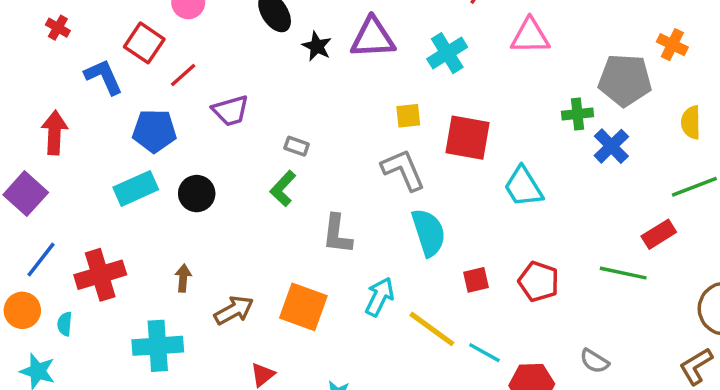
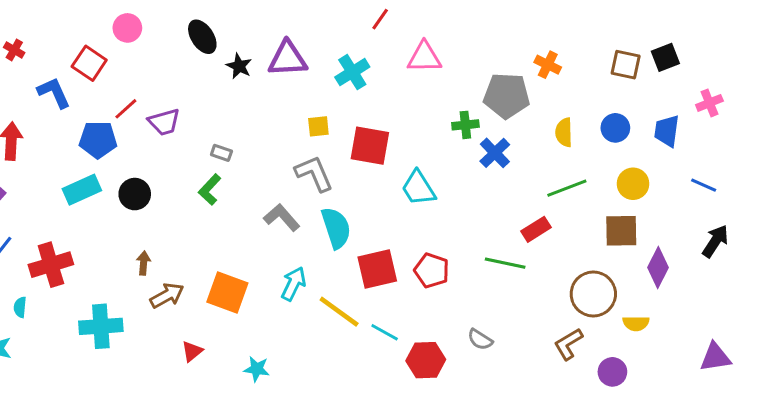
red line: (183, 75) -> (126, 109), moved
gray L-shape: (337, 234) -> (282, 218), moved, turned 132
brown arrow: (183, 278) -> (144, 263), moved
red square: (476, 280) -> (377, 269), size x1.8

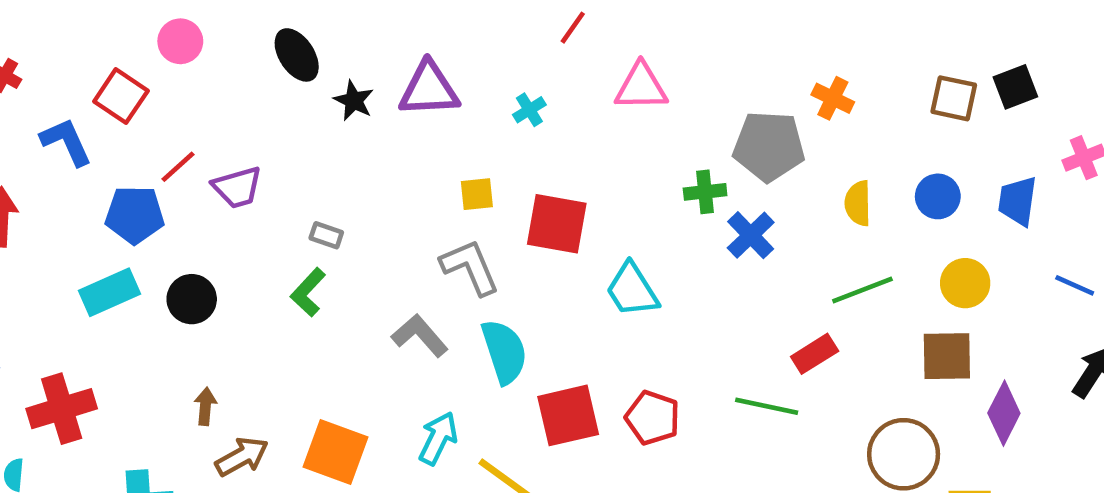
cyan cross: (352, 72) -> (529, 110), size x0.6

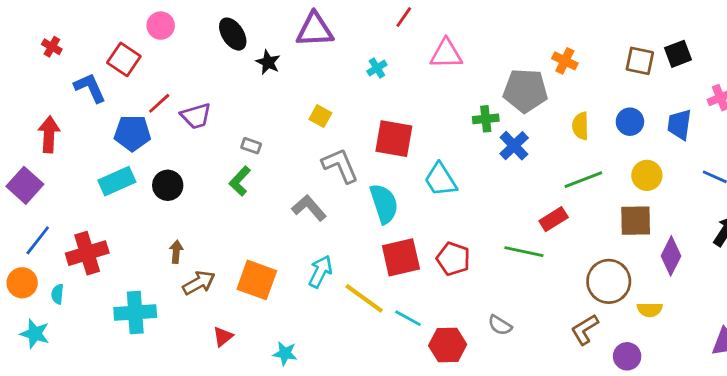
purple triangle: (429, 89) -> (315, 30), moved
yellow square: (477, 194) -> (320, 116), moved, turned 35
cyan semicircle: (504, 352) -> (384, 204), moved

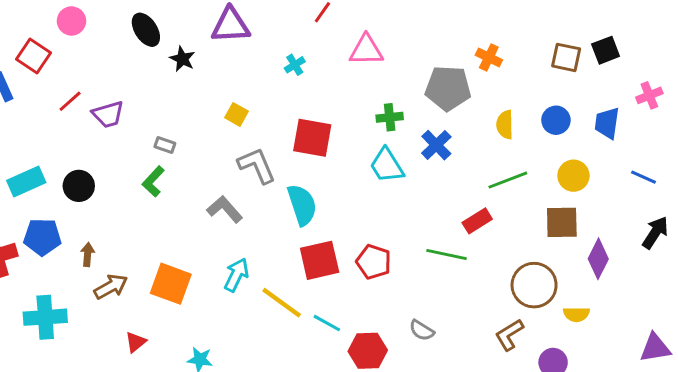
green cross: (486, 119) -> (390, 117), moved
blue pentagon: (132, 133) -> (42, 237), moved
cyan trapezoid: (441, 180) -> (387, 165), moved

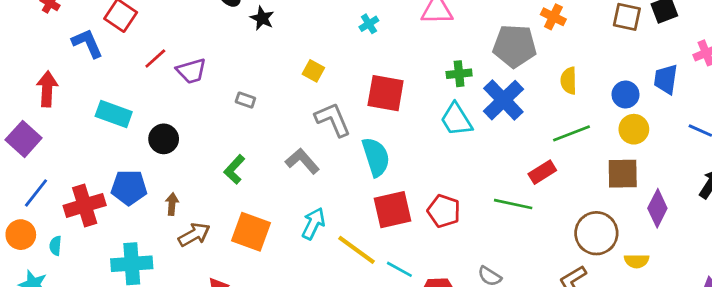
blue circle: (556, 120) -> (626, 95), moved
blue cross: (436, 145) -> (503, 100), size x1.4
cyan rectangle: (26, 182) -> (114, 114), moved, turned 44
green L-shape: (153, 182) -> (234, 169), moved

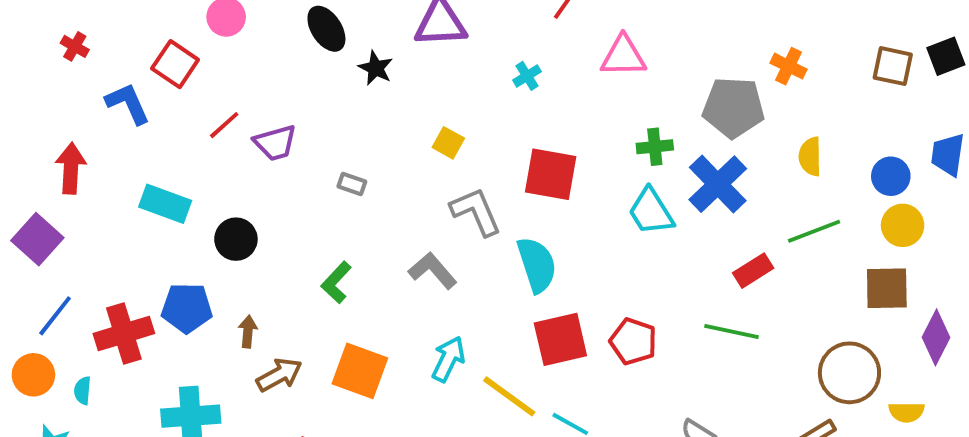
red rectangle: (542, 172) -> (753, 271), moved

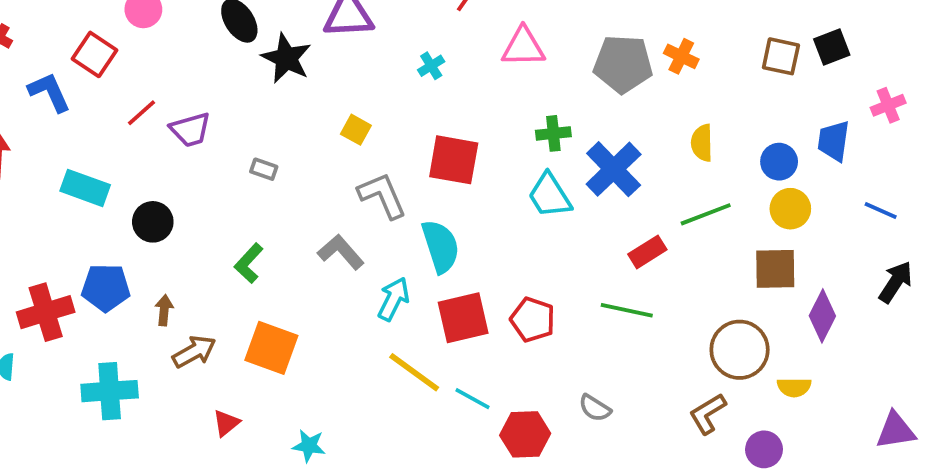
black star: (376, 68) -> (286, 58), size x1.5
gray pentagon: (733, 107) -> (623, 64), moved
cyan arrow: (448, 359) -> (394, 299), moved

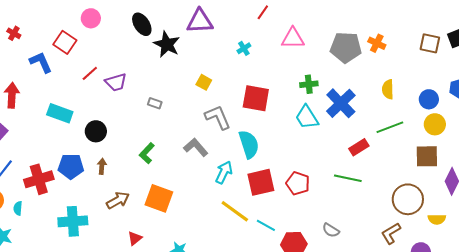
brown arrow: (164, 310) -> (102, 166), moved

